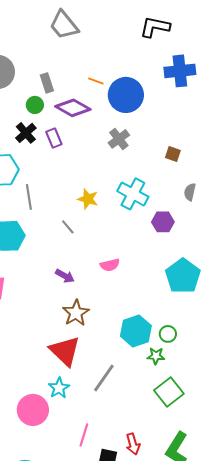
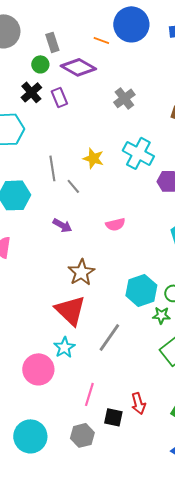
blue circle: (126, 95) -> (131, 24), moved
gray line: (29, 197) -> (52, 168), moved
purple arrow: (65, 276) -> (62, 225), moved

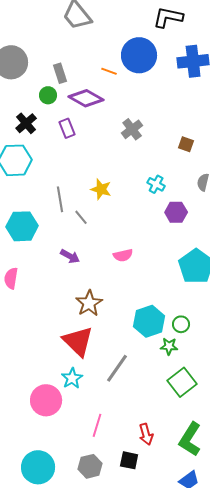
black cross: (31, 92) -> (26, 123), moved
cyan cross: (138, 153) -> (156, 184), moved, size x0.6
black square: (113, 417) -> (129, 460), moved

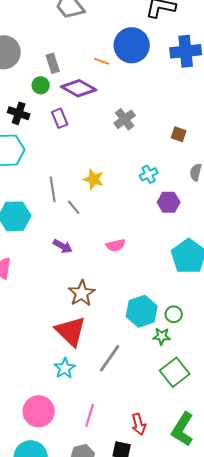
black cross: (26, 123) -> (19, 113), turned -30
cyan cross: (156, 184) -> (149, 174), turned 36
pink circle: (46, 400) -> (39, 411), moved

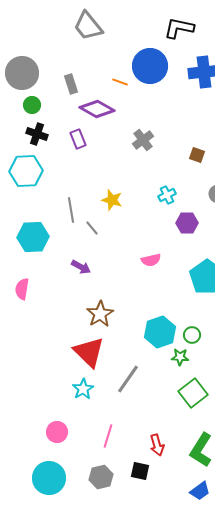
green circle: (41, 85) -> (32, 105), moved
pink semicircle: (116, 245) -> (151, 260), moved
pink circle: (39, 411) -> (57, 432), size x0.7

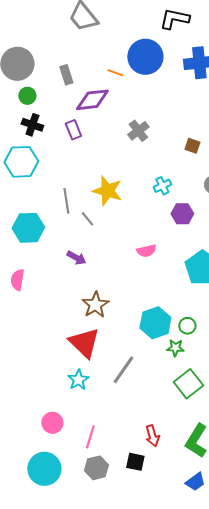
purple diamond: (97, 109) -> (92, 100), turned -36
yellow star: (112, 200) -> (107, 191), size x1.4
pink line: (108, 436) -> (90, 437), moved

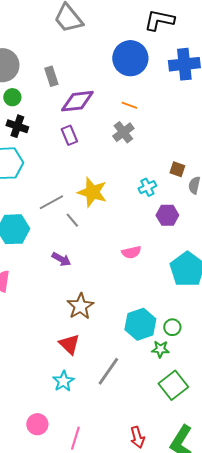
orange line: (115, 73) -> (129, 105), moved
purple rectangle: (73, 130) -> (69, 135), moved
brown square: (192, 146) -> (177, 169), moved
gray line: (66, 201) -> (51, 202), turned 70
red triangle: (84, 343) -> (69, 344), size x0.7

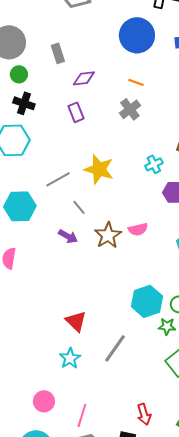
purple diamond: (77, 101) -> (84, 78), size x0.7
gray line: (72, 220) -> (79, 207), moved
brown star: (80, 306) -> (108, 235), moved

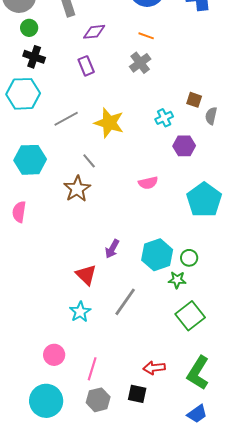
gray line: (58, 179) -> (66, 119), moved
brown star: (108, 235) -> (77, 189), moved
purple arrow: (68, 236) -> (112, 249), moved, turned 90
red arrow: (144, 414) -> (154, 368), turned 100

